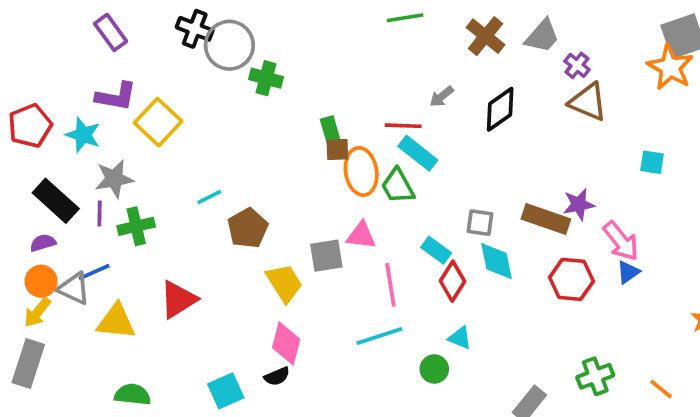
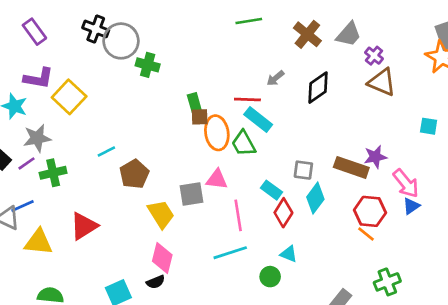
purple line: (100, 214) -> (26, 163), turned 54
cyan diamond: (496, 261) -> (315, 198), turned 48
orange line: (661, 389) -> (366, 234), moved

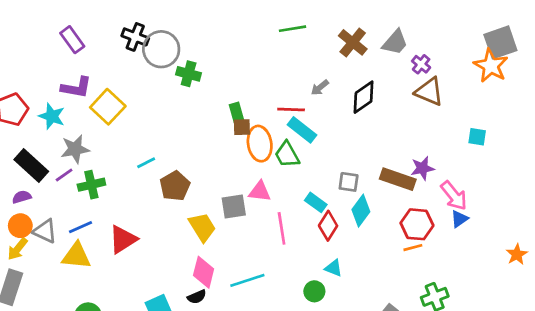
blue line: (22, 206) -> (80, 227), moved
orange line: (366, 234) -> (413, 248), turned -54
cyan line: (230, 253) -> (247, 280), moved

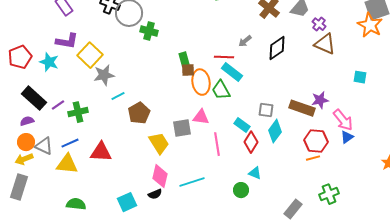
gray star: (75, 149) -> (104, 75), moved
red triangle: (123, 239) -> (101, 152), turned 35
yellow arrow: (18, 249) -> (24, 159), turned 30

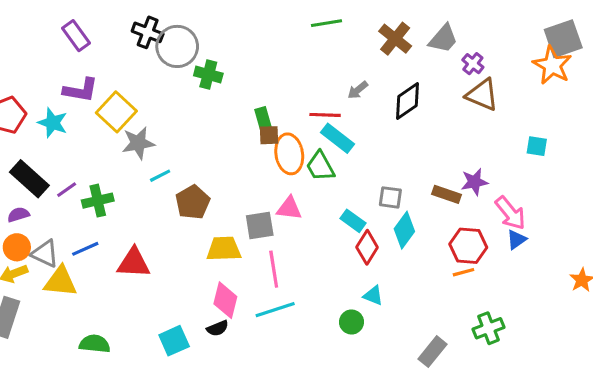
brown rectangle: (302, 108) -> (446, 194), size x0.7
yellow trapezoid: (159, 143) -> (224, 249), turned -60
pink line: (217, 144) -> (274, 269), moved
yellow triangle: (67, 164) -> (60, 282), moved

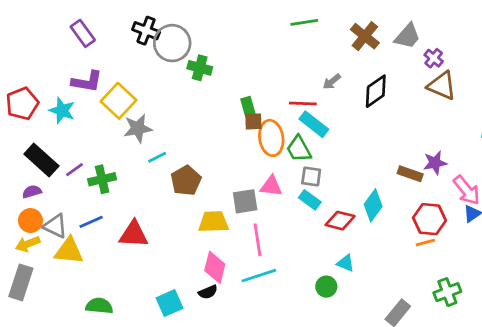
gray square: (390, 197) -> (311, 177), moved
cyan rectangle: (353, 221) -> (310, 200), moved
red diamond: (367, 247) -> (340, 221), turned 72

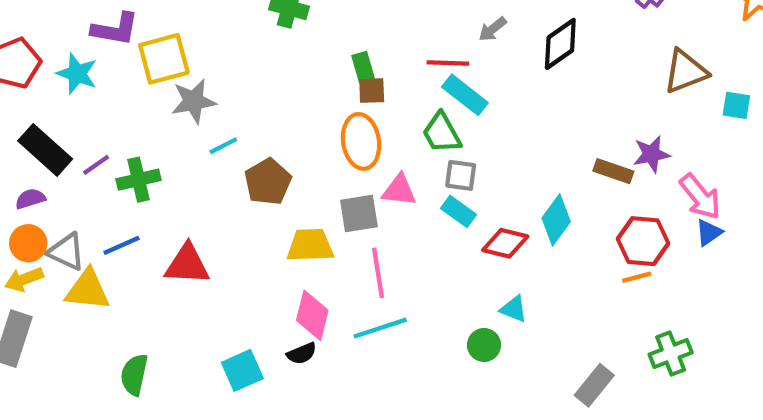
brown triangle: (442, 86) -> (685, 72), moved, turned -44
yellow square: (119, 101) -> (164, 59), turned 32
orange ellipse: (271, 138) -> (361, 141), moved
green semicircle: (99, 306) -> (134, 375), turned -84

